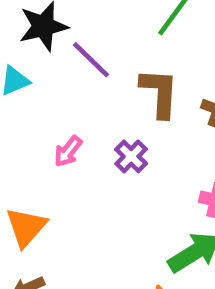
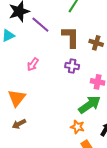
purple cross: (131, 156) -> (72, 66), moved, turned -32

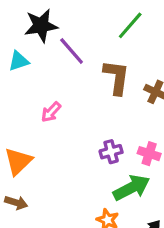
purple cross: (72, 66) -> (111, 152), moved, turned -32
brown arrow: (19, 124) -> (16, 203), turned -144

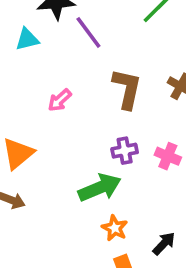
brown L-shape: (116, 77) -> (127, 89), moved
green arrow: (131, 188) -> (100, 188), moved

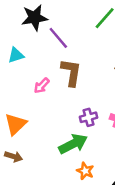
cyan triangle: (27, 39) -> (16, 55), moved
brown L-shape: (127, 89) -> (71, 72), moved

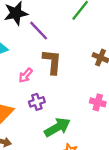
purple cross: (89, 117) -> (37, 102), moved

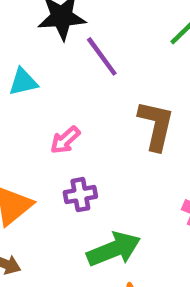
brown L-shape: (52, 62) -> (156, 125), moved

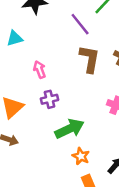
purple line: (102, 56) -> (80, 24), moved
pink arrow: (65, 140) -> (40, 70), turned 114

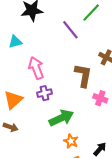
brown L-shape: (90, 59) -> (83, 75), moved
pink arrow: (40, 70) -> (36, 68), size x1.5

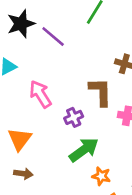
purple line: (70, 30) -> (53, 36), moved
purple cross: (45, 93) -> (74, 117), moved

